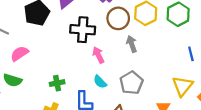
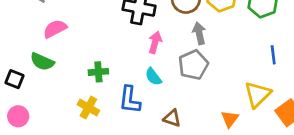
pink arrow: (98, 55) -> (155, 42), turned 35
gray pentagon: (131, 83) -> (193, 65), moved

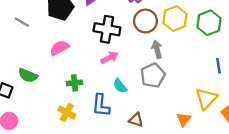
pink semicircle: (55, 29) -> (59, 48), moved
pink arrow: (155, 42) -> (109, 58), moved, turned 48

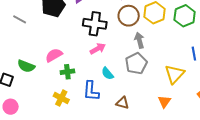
pink semicircle: (59, 48) -> (54, 55), moved
yellow triangle: (206, 99) -> (175, 74), moved

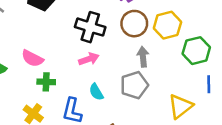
green hexagon: (185, 16) -> (196, 51), moved
pink semicircle: (54, 55) -> (32, 58), turned -132

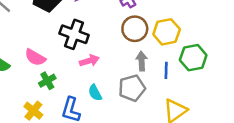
black cross: (90, 27) -> (74, 34), moved
green cross: (46, 82) -> (47, 81), turned -35
blue line: (209, 84) -> (166, 70), moved

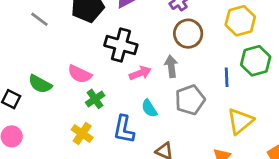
yellow hexagon: (167, 32) -> (240, 21), moved
gray arrow: (142, 61) -> (171, 66), moved

